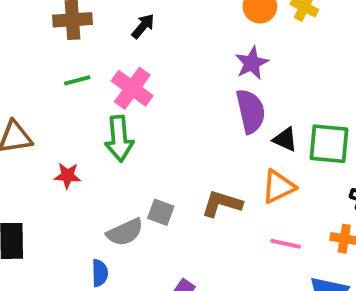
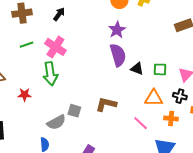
green square: (329, 144) -> (160, 69), size x0.6
orange triangle: (278, 187) -> (154, 98), moved, turned 30
pink line: (286, 244) -> (141, 123), turned 35

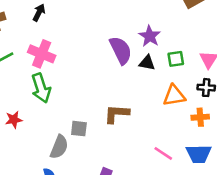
purple star: (117, 30) -> (150, 36), moved
gray semicircle: (56, 122) -> (59, 147), turned -30
pink line: (141, 123) -> (163, 153), moved

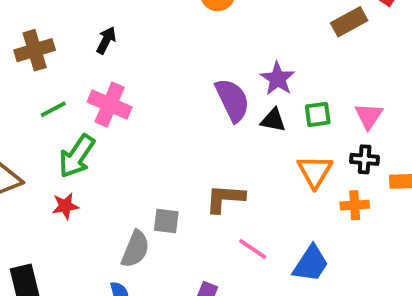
green arrow: (41, 88) -> (77, 156), moved, turned 52
orange triangle: (174, 96) -> (315, 171), turned -50
pink line: (163, 153) -> (253, 249), moved
blue trapezoid: (199, 154) -> (311, 264), moved, turned -56

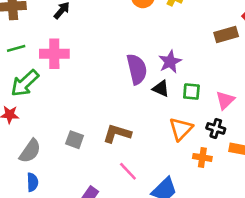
pink cross: (110, 104) -> (54, 54), turned -36
gray semicircle: (135, 249) -> (30, 151), moved

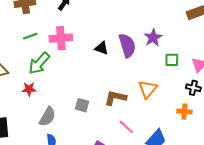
black triangle: (161, 89) -> (102, 48), moved
orange triangle: (181, 129) -> (148, 89), moved

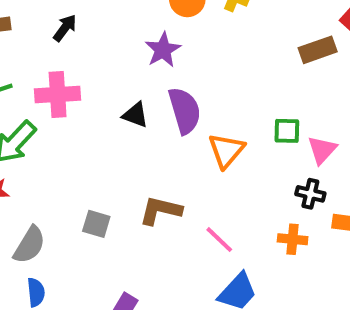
purple star: (153, 38) -> (163, 50), moved
green square: (172, 60) -> (287, 131), moved
orange triangle: (148, 89) -> (226, 151), moved
pink line: (126, 127) -> (219, 240), moved

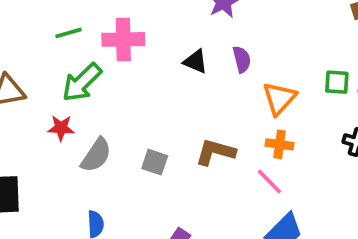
purple semicircle: (185, 111) -> (242, 59), size x0.6
orange cross: (293, 239) -> (280, 144), moved
gray semicircle: (29, 245) -> (96, 155), moved

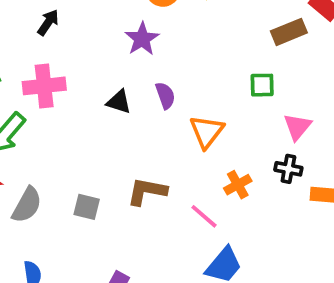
green square: (337, 82) -> (262, 85), moved
orange cross: (280, 144) -> (238, 185), moved, turned -32

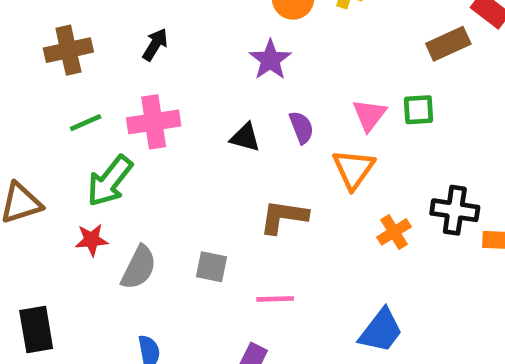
pink triangle: (297, 127) -> (369, 115), moved
black cross: (288, 169) -> (455, 210), size x1.4
brown L-shape: (147, 191) -> (284, 217), moved
pink line: (204, 216) -> (275, 299), moved, turned -40

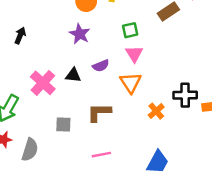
green square: (419, 110) -> (130, 30), moved
pink cross: (154, 122) -> (43, 83), moved, turned -30
purple semicircle: (301, 127) -> (101, 66), turned 98
gray square: (211, 267) -> (63, 124), moved

